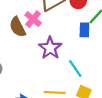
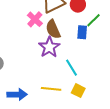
brown semicircle: (18, 27) -> (53, 29), moved

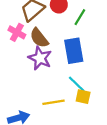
blue rectangle: (82, 32) -> (74, 51), moved, size x1.6
cyan line: (71, 68) -> (77, 84), moved

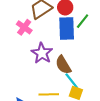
brown semicircle: (39, 38) -> (63, 65), moved
blue rectangle: (74, 51) -> (67, 28), moved

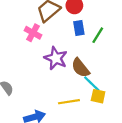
green line: (83, 21) -> (98, 35), moved
blue rectangle: (67, 28) -> (79, 28), size x0.6

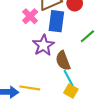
blue rectangle: (79, 28) -> (56, 21), moved, size x1.5
yellow line: (69, 102) -> (30, 88), moved

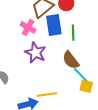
green line: (87, 36) -> (73, 33), moved, turned -35
purple star: (43, 45) -> (35, 53), moved

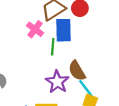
green line: (73, 33) -> (53, 47), moved
purple star: (35, 53) -> (57, 82), moved

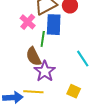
brown semicircle: (77, 71) -> (34, 56), moved
cyan line: (86, 88) -> (83, 59), moved

